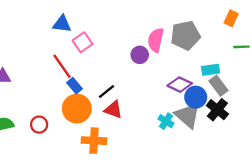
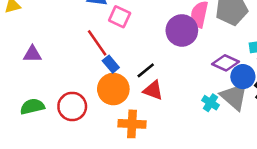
pink square: (83, 42) -> (120, 17), turned -30
purple circle: (140, 55) -> (182, 30), size x1.6
red circle: (39, 125) -> (72, 106), size x1.5

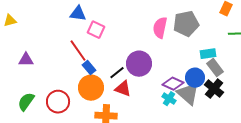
purple circle: (182, 30) -> (139, 64), moved
purple diamond: (225, 63) -> (173, 84), moved
green semicircle: (32, 106) -> (26, 102), turned -42

